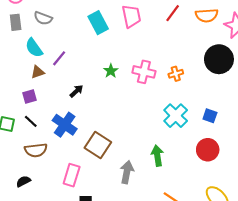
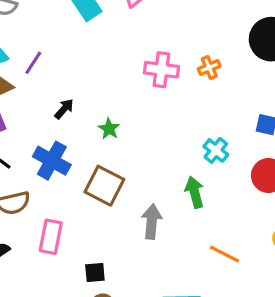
green star: (111, 71) -> (109, 129), moved
cyan cross: (176, 116) -> (216, 150), moved, size x0.7
pink rectangle: (72, 175) -> (51, 237), moved

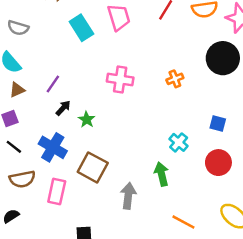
purple line: (33, 63) -> (53, 84), moved
pink cross: (161, 70) -> (120, 79), moved
green star: (109, 129) -> (87, 120), moved
pink rectangle: (51, 237) -> (57, 192), moved

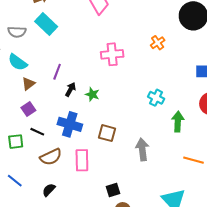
cyan rectangle: (81, 28) -> (46, 24), moved
cyan cross: (179, 142) -> (156, 98), moved
brown square: (93, 167) -> (107, 133), size x0.7
green arrow: (162, 174) -> (178, 122), moved, turned 30

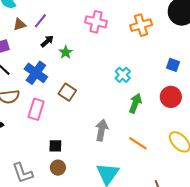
orange cross: (158, 43) -> (141, 25), size x1.5
brown triangle: (28, 84) -> (20, 24), moved
gray arrow: (142, 149) -> (102, 130), moved

